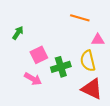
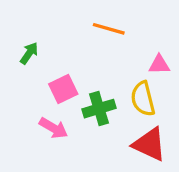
orange line: (80, 18) -> (109, 29), moved

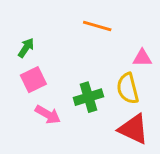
pink square: (63, 89) -> (33, 80), moved

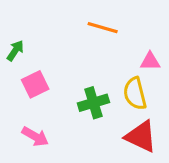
green arrow: (26, 48) -> (15, 51), moved
pink arrow: (48, 115) -> (35, 136), moved

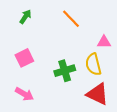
orange line: (103, 28) -> (71, 19), turned 30
green arrow: (15, 51) -> (25, 17), moved

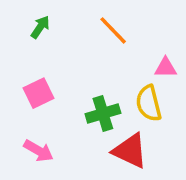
red triangle: (98, 94) -> (130, 151), moved

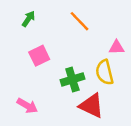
pink square: (38, 93) -> (39, 56), moved

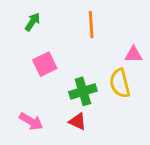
orange line: (80, 21) -> (91, 25), turned 40
red triangle: (91, 106) -> (78, 121), moved, size x0.6

